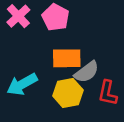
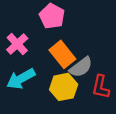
pink cross: (18, 16) -> (17, 44), moved
orange rectangle: (67, 58) -> (62, 54), turned 52

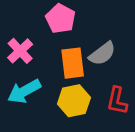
orange rectangle: (62, 54) -> (73, 63), turned 32
gray semicircle: (81, 67) -> (102, 54), moved

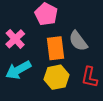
gray semicircle: (102, 54) -> (78, 41), turned 90

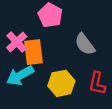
orange rectangle: (55, 48) -> (33, 52), moved

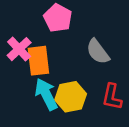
cyan arrow: (20, 75) -> (46, 94), moved, turned 92

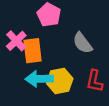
cyan arrow: (46, 94) -> (39, 79), turned -64

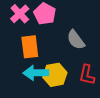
pink cross: (16, 41) -> (20, 14), moved

